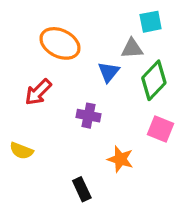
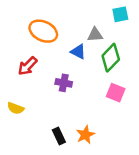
cyan square: (151, 22) -> (120, 14), moved
blue triangle: (109, 72) -> (78, 52), turned -42
orange star: (120, 159) -> (85, 135), moved, turned 30

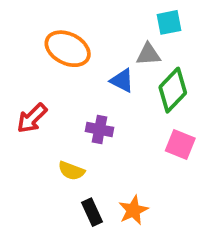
cyan square: (120, 14) -> (169, 22), moved
red arrow: (28, 66) -> (32, 118), moved
yellow semicircle: (16, 108) -> (71, 171), moved

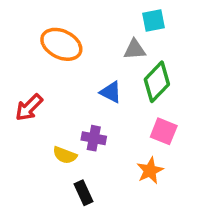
blue triangle: (122, 81) -> (111, 92), moved
purple cross: (100, 129) -> (94, 138), moved
orange star: (133, 210) -> (150, 171), moved

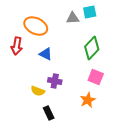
gray triangle: (135, 49) -> (73, 18), moved
blue triangle: (111, 92) -> (46, 54), moved
red arrow: (29, 107) -> (17, 46), moved, turned -36

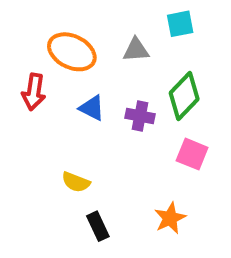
gray triangle: (73, 18) -> (136, 50), moved
purple cross: (55, 81) -> (140, 116), moved
orange star: (88, 100) -> (170, 218), moved

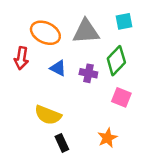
cyan square: (180, 24) -> (124, 21), moved
gray triangle: (136, 50) -> (86, 31), size x1.6
yellow semicircle: (76, 182) -> (48, 115), size x1.5

